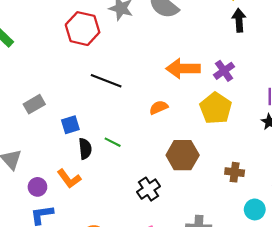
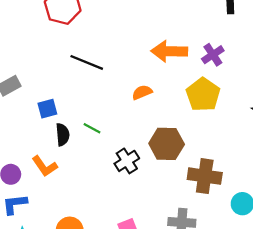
brown cross: (235, 172) -> (205, 176), moved, size x1.6
black cross: (148, 189) -> (127, 161), moved

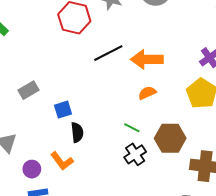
orange arrow: (169, 51) -> (147, 59), moved
black line: (87, 62) -> (108, 53), moved, turned -48
green line: (92, 128) -> (132, 128), moved

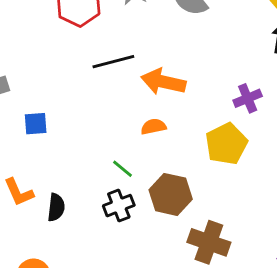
black semicircle: (77, 132) -> (56, 207), moved

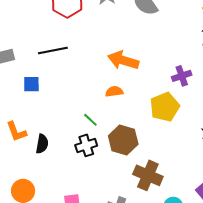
black line: (113, 62) -> (53, 51), moved

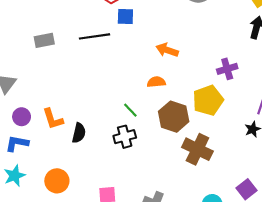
orange arrow: (123, 60) -> (167, 50), size x0.7
blue square: (31, 84) -> (125, 16), moved
brown hexagon: (123, 140) -> (174, 117), moved
brown cross: (148, 175) -> (197, 149), moved

